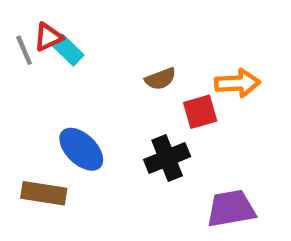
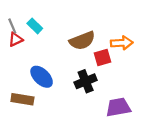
red triangle: (48, 37) -> (16, 39), moved
brown semicircle: (160, 79) -> (82, 41), size x1.6

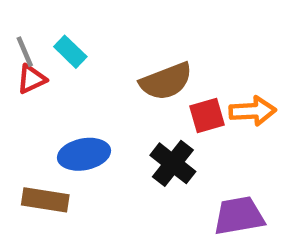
orange arrow: (122, 43) -> (253, 111), moved
blue ellipse: (42, 77) -> (84, 154), turned -55
black cross: (86, 81) -> (173, 163), turned -30

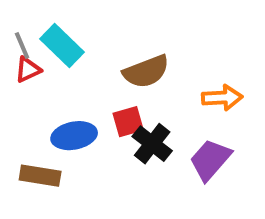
cyan rectangle: (70, 52) -> (62, 46), size x1.5
red square: (207, 115) -> (128, 122), moved
purple trapezoid: (239, 216) -> (210, 160), moved, turned -39

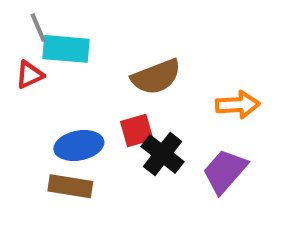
gray line: (22, 46) -> (38, 28), moved
cyan rectangle: (62, 46) -> (66, 49), turned -39
brown rectangle: (40, 176) -> (70, 186), moved

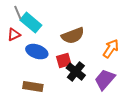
cyan rectangle: (66, 49) -> (31, 23), turned 35
orange arrow: (238, 105) -> (111, 49), turned -54
blue ellipse: (79, 145) -> (37, 52), moved, turned 30

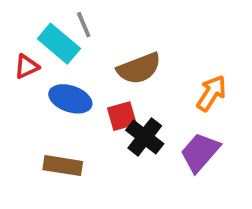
gray line: (18, 13) -> (84, 25), moved

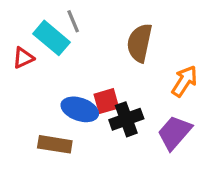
brown semicircle: (139, 68) -> (140, 43), moved, turned 123
blue ellipse: (70, 99) -> (80, 109), moved
black cross: (145, 137) -> (126, 119), turned 32

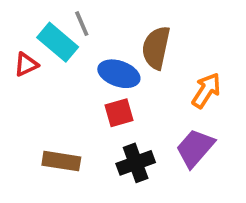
blue ellipse: (80, 109) -> (119, 74), moved
black cross: (126, 119) -> (136, 163), moved

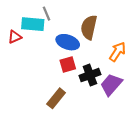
cyan rectangle: (58, 42) -> (33, 24), turned -35
brown rectangle: (61, 161) -> (56, 98), moved, turned -60
black cross: (136, 163) -> (90, 75), moved

